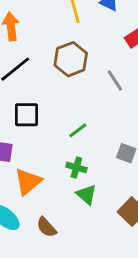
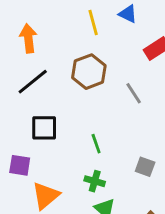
green line: (78, 130) -> (96, 144), turned -72

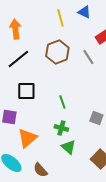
gray line: (134, 93) -> (88, 57), moved

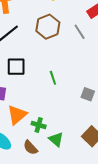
green cross: (61, 128) -> (39, 125), moved
green triangle: (68, 147) -> (56, 139), moved

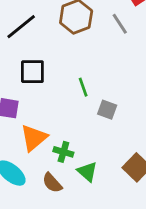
gray square: (88, 94) -> (107, 110), moved

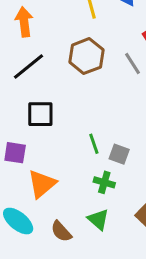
green line: (83, 87) -> (94, 144), moved
green cross: (63, 152) -> (104, 182), moved

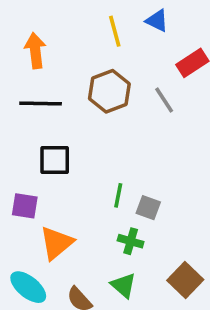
black line: (28, 66) -> (41, 104), turned 40
green line: (94, 144) -> (118, 195), turned 30

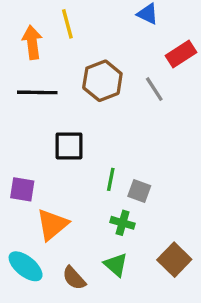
yellow line: (115, 31) -> (67, 24), moved
black square: (55, 160) -> (69, 146), moved

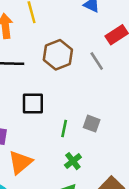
gray square: (139, 191) -> (92, 124), moved
green cross: (123, 223) -> (73, 161), turned 36

